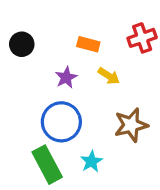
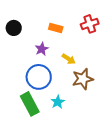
yellow arrow: (109, 76) -> (69, 59), moved

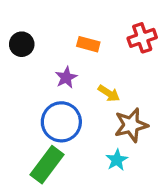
cyan star: (58, 102) -> (117, 160), moved
green rectangle: (30, 104) -> (47, 165), turned 65

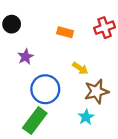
black circle: (22, 44) -> (12, 24), moved
purple star: (66, 77) -> (26, 57), moved

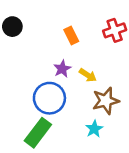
orange rectangle: (65, 32) -> (71, 36), turned 49
purple star: (26, 57) -> (62, 69), moved

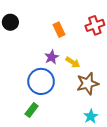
cyan star: (94, 129) -> (91, 116), moved
green rectangle: (38, 133) -> (32, 110), size x0.6

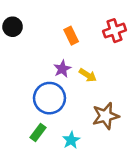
brown star: (88, 84) -> (106, 116), moved
cyan star: (91, 116) -> (71, 140), moved

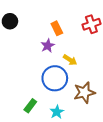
purple star: (62, 69) -> (48, 46), moved
blue circle: (49, 98) -> (55, 78), moved

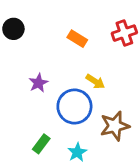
orange rectangle: (57, 28) -> (77, 39), turned -32
purple star: (48, 46) -> (38, 83), moved

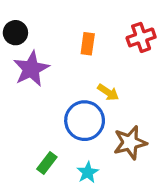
orange rectangle: (77, 39) -> (88, 44), turned 66
purple star: (38, 83) -> (31, 69), moved, size x1.6

